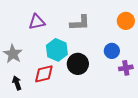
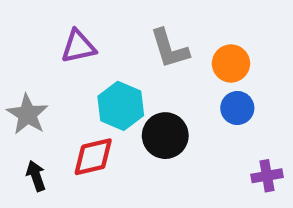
orange circle: (126, 21) -> (231, 63), moved
gray L-shape: (80, 23) -> (169, 49), turned 75
purple cross: (126, 68) -> (267, 176), moved

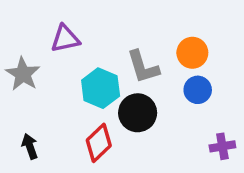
gray L-shape: (169, 49) -> (143, 67), moved
gray star: (27, 114) -> (23, 74), moved
red diamond: (93, 157) -> (99, 143), moved, turned -30

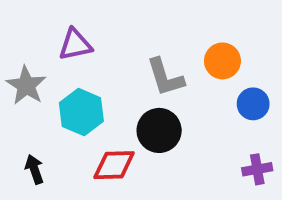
cyan hexagon: (101, 88) -> (81, 112), moved
blue circle: (198, 90) -> (253, 104), moved
red diamond: (99, 143) -> (114, 165), turned 42

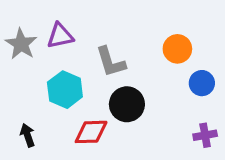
gray L-shape: (165, 77) -> (111, 62), moved
gray star: (26, 85) -> (21, 44), moved

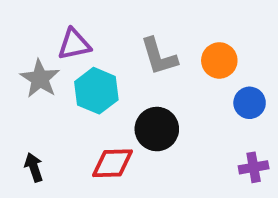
gray star: (21, 44) -> (40, 79), moved
gray L-shape: (111, 62) -> (159, 56), moved
cyan hexagon: (65, 90) -> (96, 91), moved

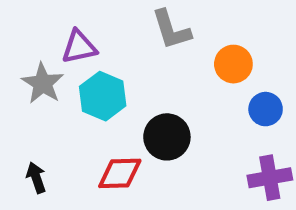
gray L-shape: (159, 56) -> (171, 30), moved
purple cross: (254, 167) -> (270, 178), size x1.4

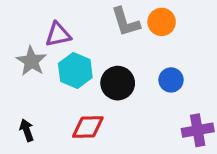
orange circle: (233, 64) -> (162, 22), moved
blue circle: (266, 109) -> (171, 80), moved
black circle: (167, 137) -> (118, 83), moved

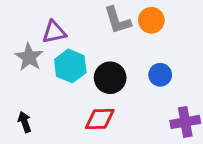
red diamond: (88, 127) -> (100, 119), moved

